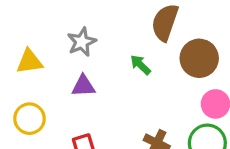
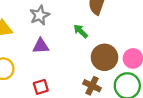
brown circle: (199, 58) -> (105, 57), moved

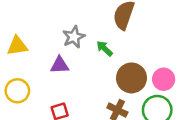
gray star: (40, 15) -> (74, 37), moved

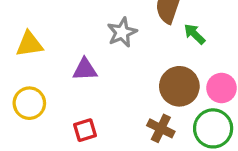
gray star: (74, 37) -> (122, 32), moved
green arrow: (105, 48) -> (195, 34), moved

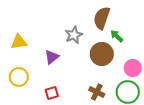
purple triangle: (85, 69) -> (52, 57), turned -35
brown circle: (179, 86) -> (102, 54), moved

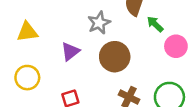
brown circle: (102, 54) -> (115, 57), moved
pink circle: (133, 68) -> (176, 46), moved

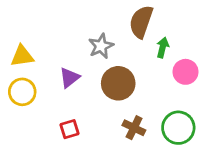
green arrow: (155, 24) -> (163, 47), turned 60
yellow circle: (27, 78) -> (22, 92), moved

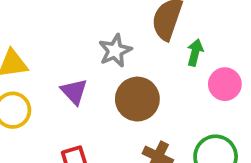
purple triangle: (69, 78) -> (74, 92), turned -35

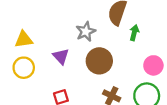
pink circle: (225, 84) -> (153, 65), moved

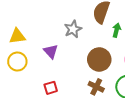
brown circle: (99, 61) -> (99, 59), moved

